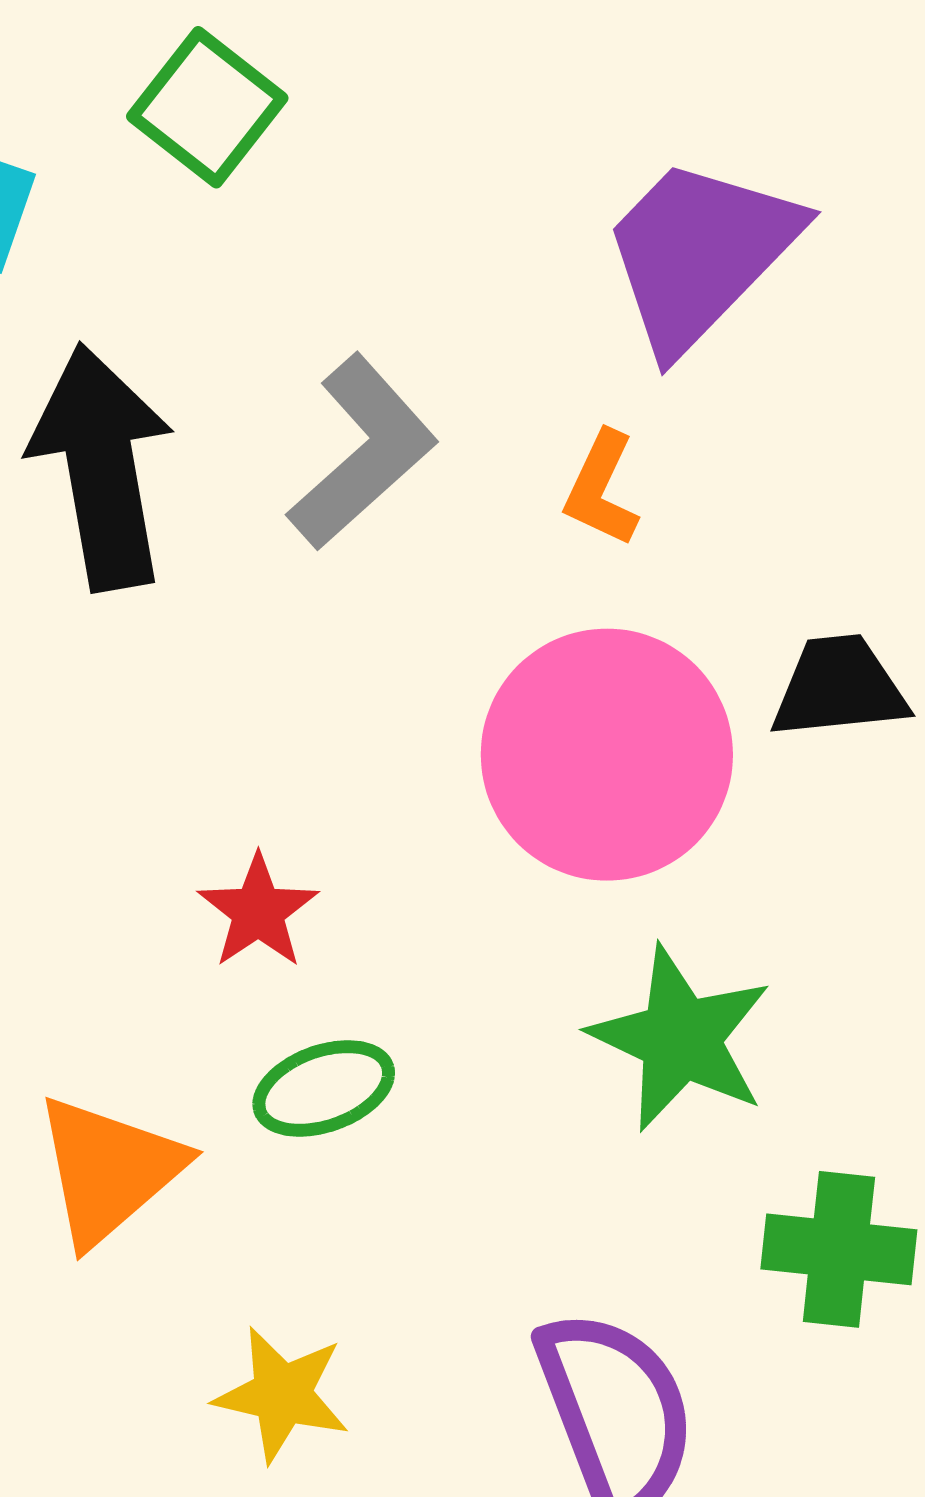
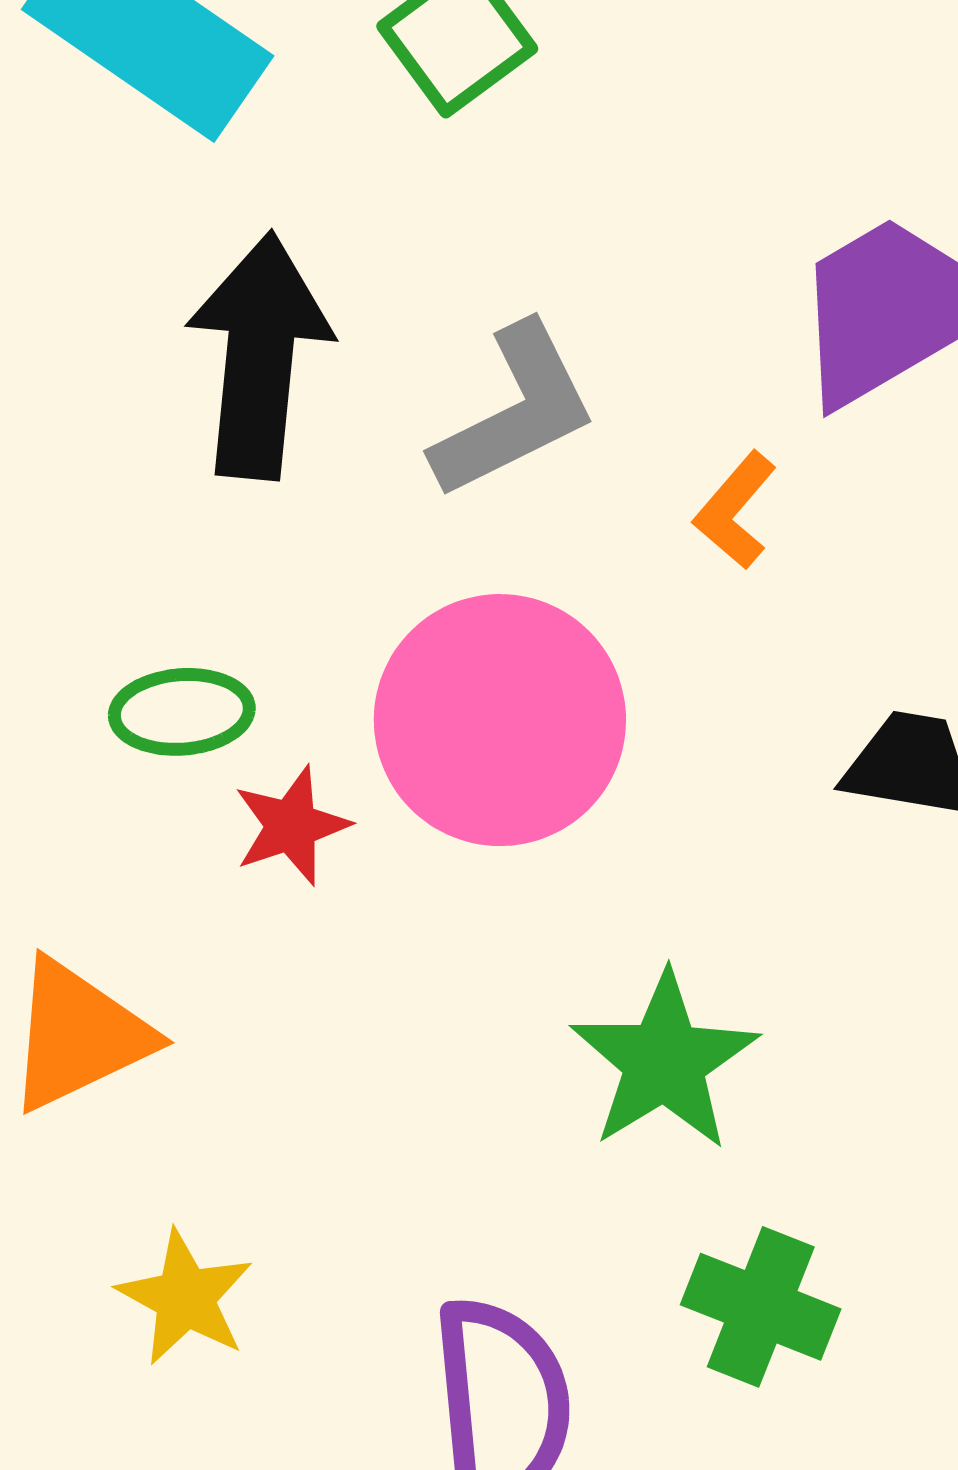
pink circle: (607, 755) -> (500, 720), moved
green ellipse: (324, 1088) -> (182, 712), moved

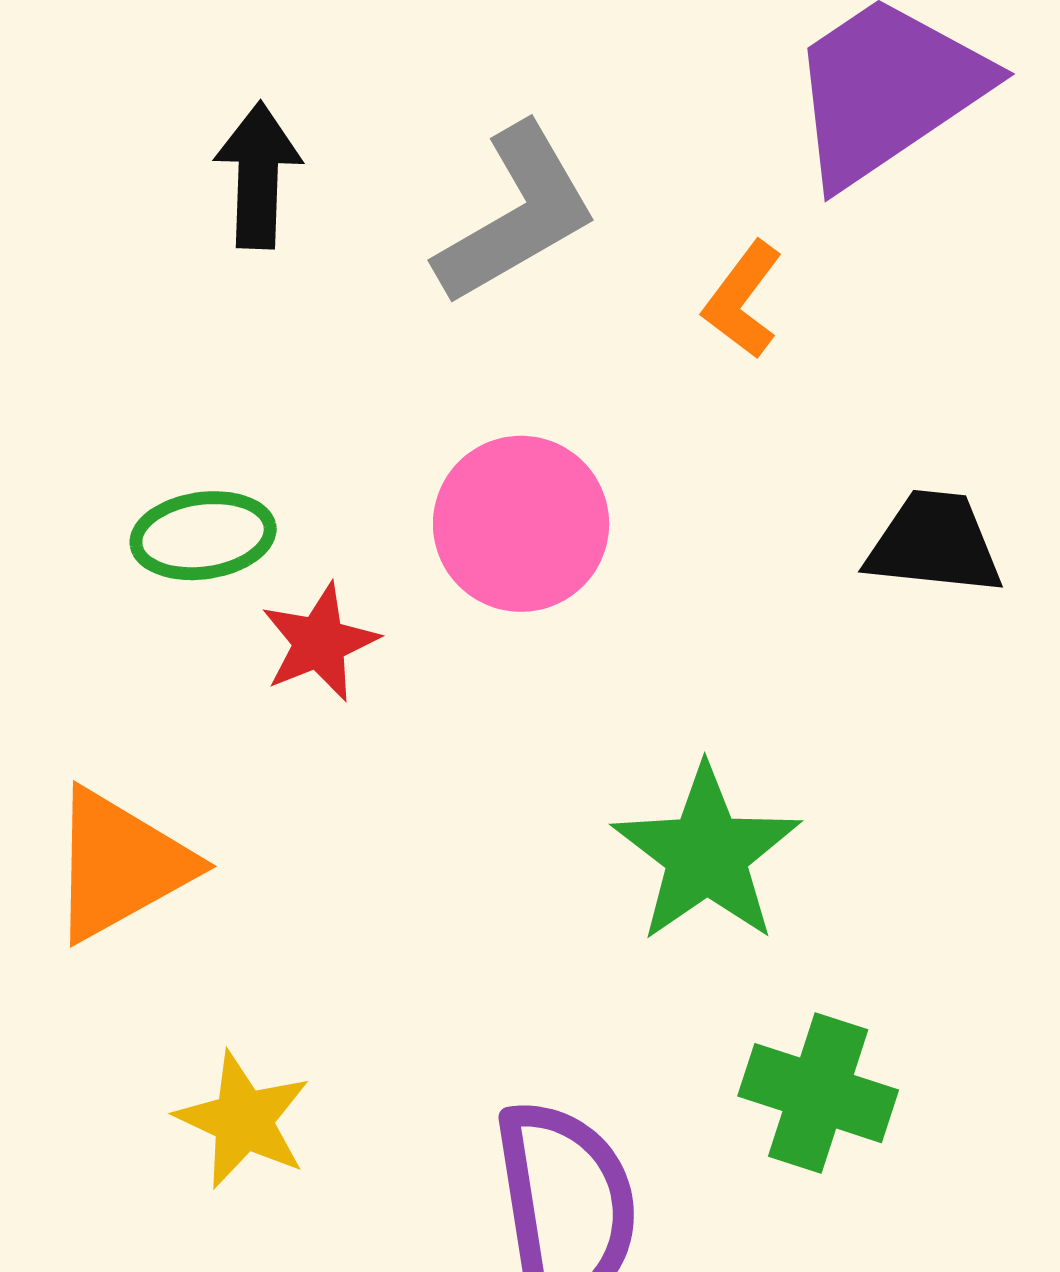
black arrow: (259, 356) -> (258, 175), size x0.6
pink circle: (500, 720) -> (521, 524), size x0.7

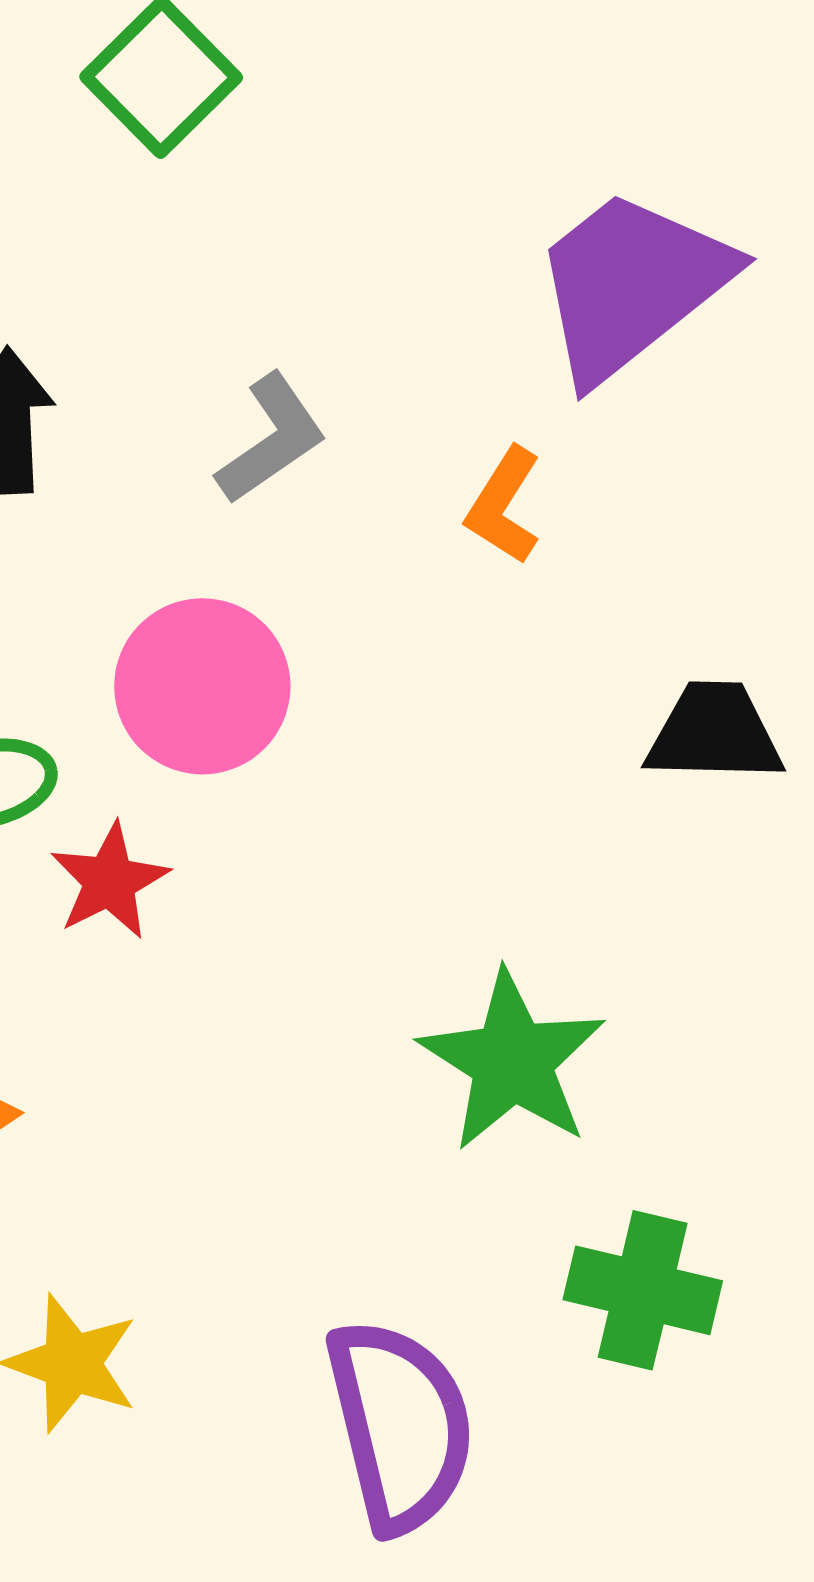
gray L-shape: (516, 215) -> (271, 439), size x0.7
pink circle: (521, 524) -> (202, 686), moved

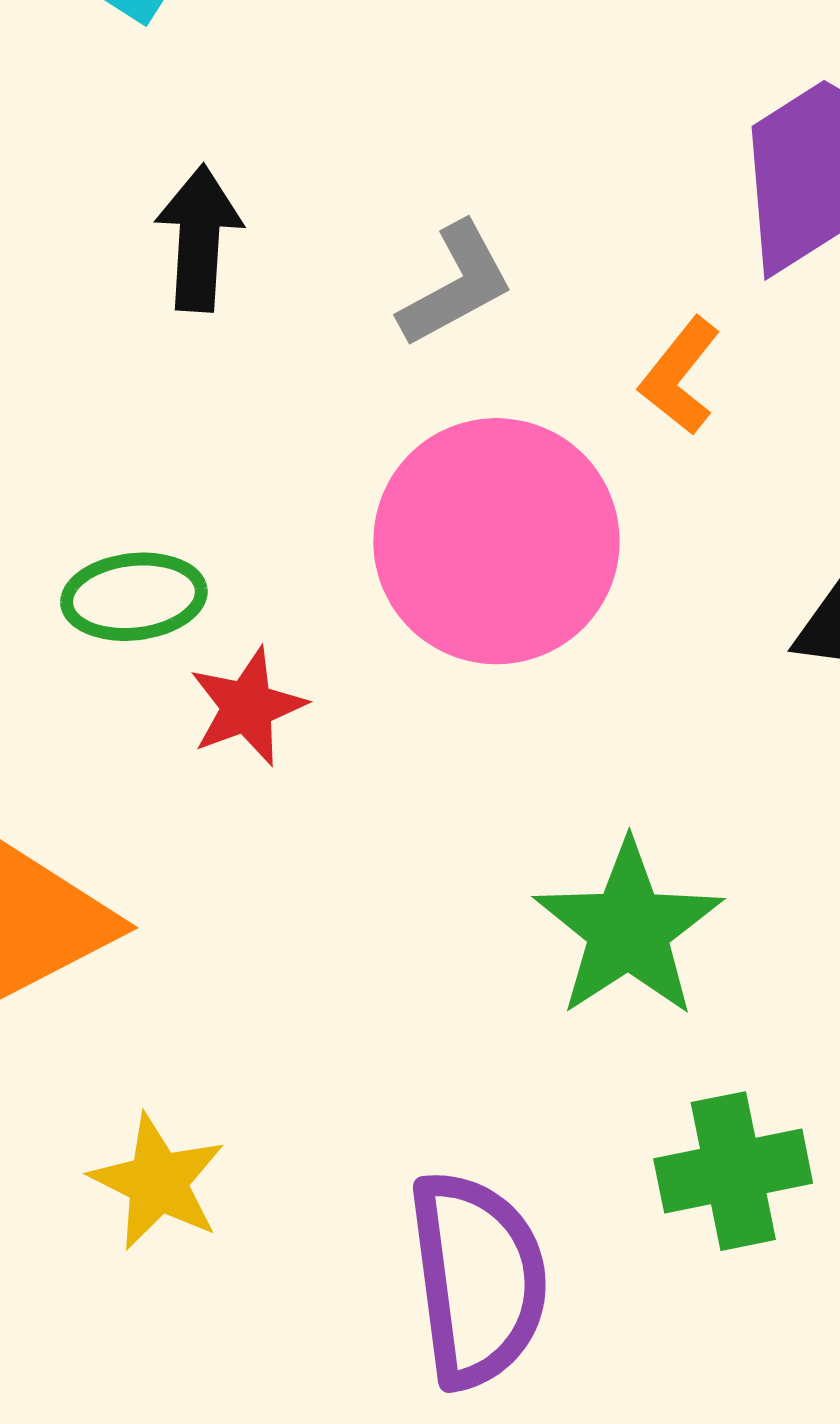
pink circle: (202, 686) -> (496, 541), moved, size x1.4
green cross: (643, 1290) -> (733, 1171), turned -31

